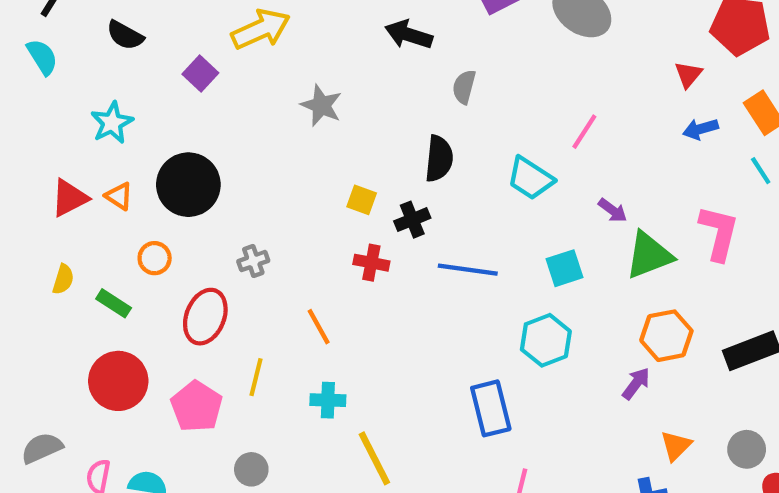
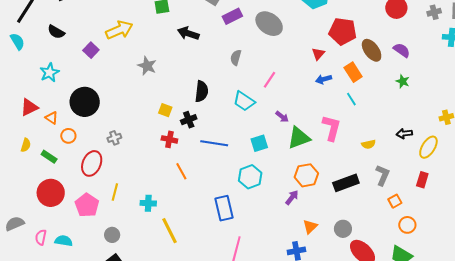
gray semicircle: (464, 87) -> (236, 58), moved
orange triangle: (119, 196) -> (52, 118), moved
orange line: (319, 327) -> (181, 171), moved

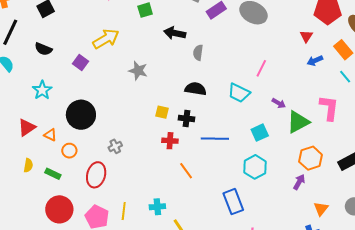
gray semicircle: (236, 58) -> (198, 53), moved
black semicircle: (202, 91) -> (196, 89), turned -80
black cross: (189, 120) -> (187, 119), turned 35
yellow line: (115, 192) -> (124, 211), moved

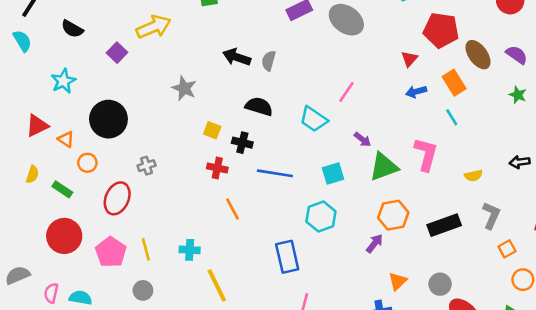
black arrow: (175, 33) -> (237, 57), moved
gray star: (138, 71) -> (184, 88), moved
yellow line: (124, 211) -> (146, 249), turned -30

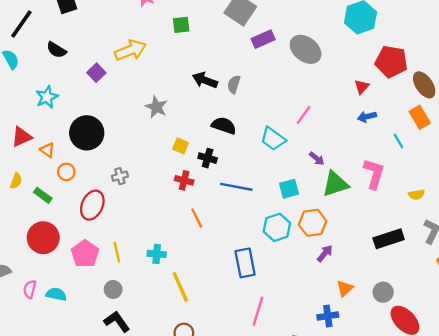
orange rectangle: (454, 83) -> (420, 117), moved
orange hexagon: (393, 215) -> (313, 223), moved

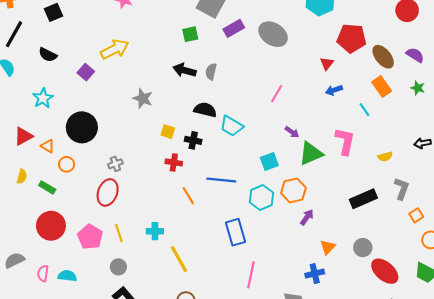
green square: (181, 25) -> (190, 34), moved
cyan trapezoid: (273, 139) -> (232, 126), moved
blue line: (236, 187) -> (221, 180), moved
red ellipse: (92, 205) -> (108, 192), moved

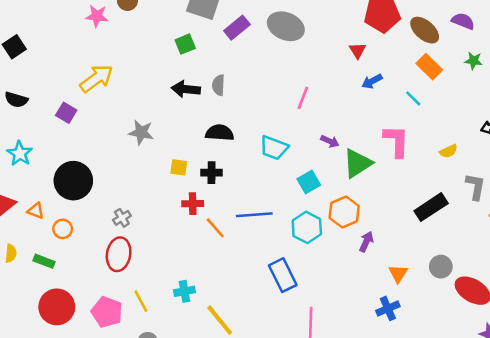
cyan trapezoid: (232, 126) -> (274, 148), moved
orange line: (188, 196) -> (215, 228), moved

